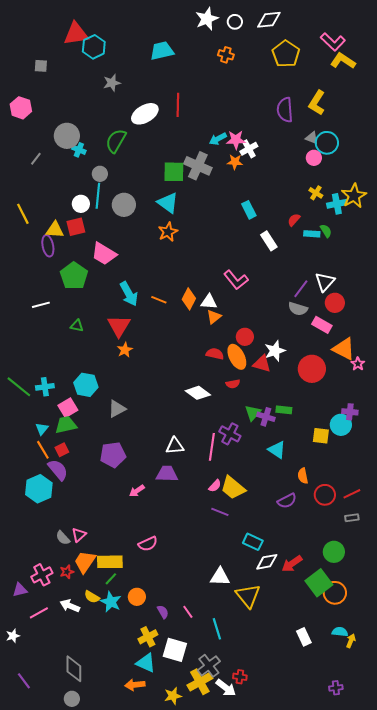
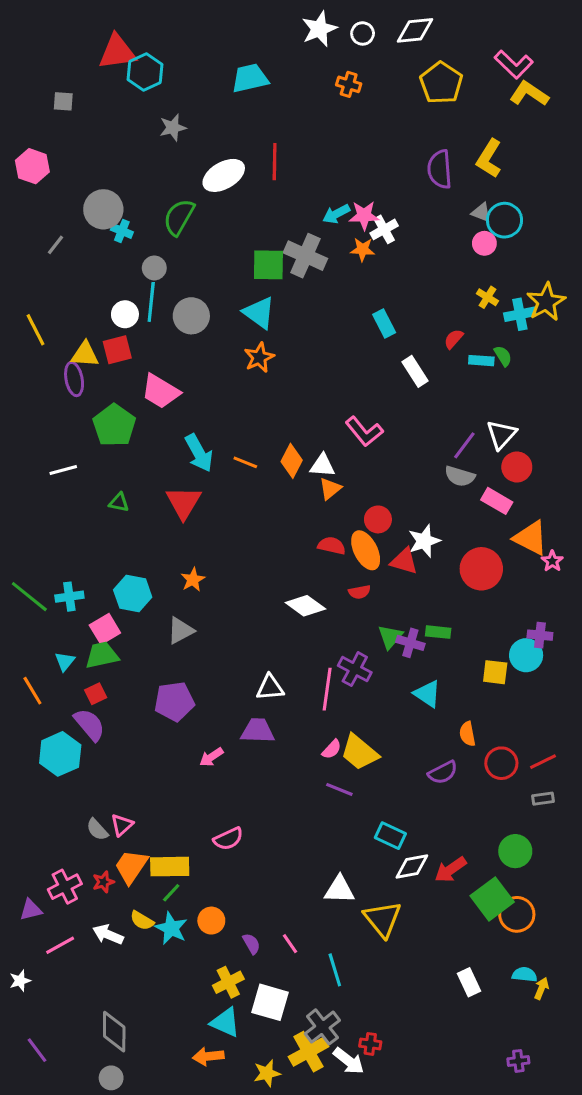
orange star: (125, 350) -> (193, 580), moved
orange line: (43, 450) -> (32, 691), moved

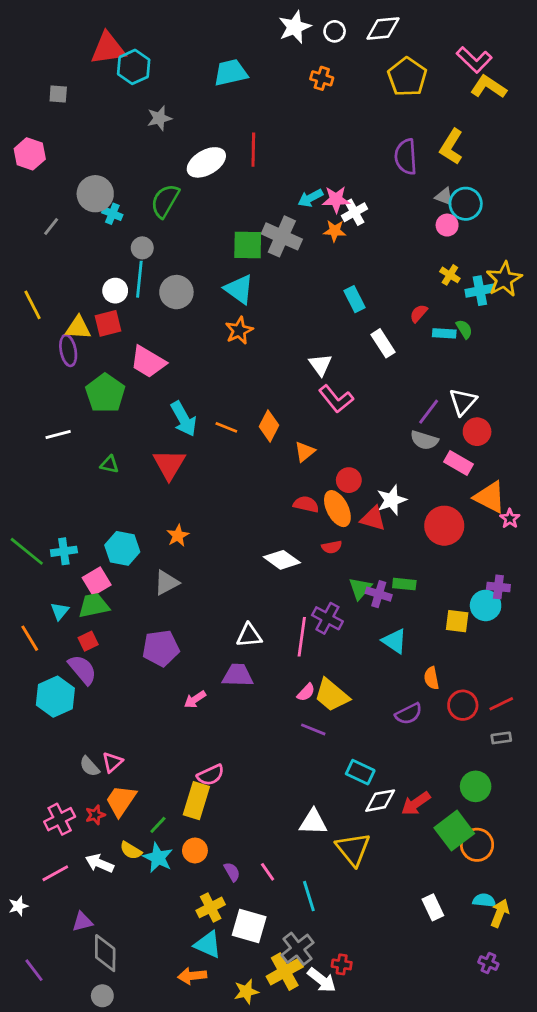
white triangle: (322, 465) -> (320, 365), moved, turned 50
yellow rectangle: (170, 867) -> (196, 801), moved, turned -72
purple triangle: (31, 910) -> (82, 922), moved
yellow arrow: (541, 988) -> (500, 913), size x1.4
purple cross: (518, 1061) -> (488, 963), moved, turned 30

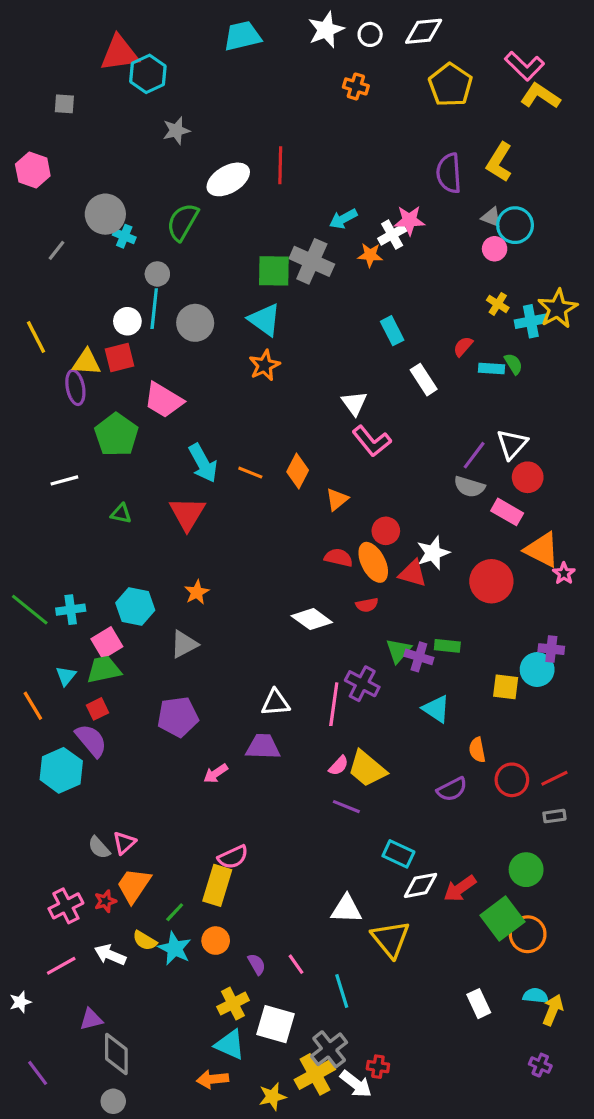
cyan trapezoid: (231, 73) -> (242, 36), moved
pink star: (336, 199) -> (409, 220), moved

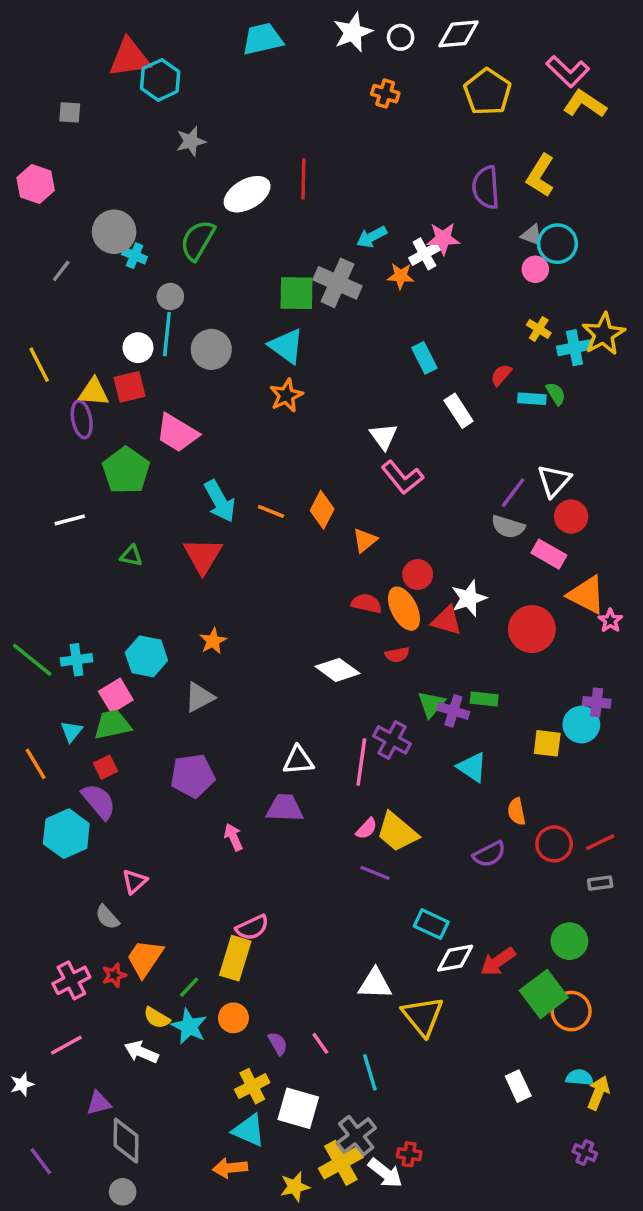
pink arrow: (216, 774) -> (233, 837), turned 100
pink triangle: (124, 843) -> (135, 881), moved
white arrow: (110, 955) -> (141, 1052), moved

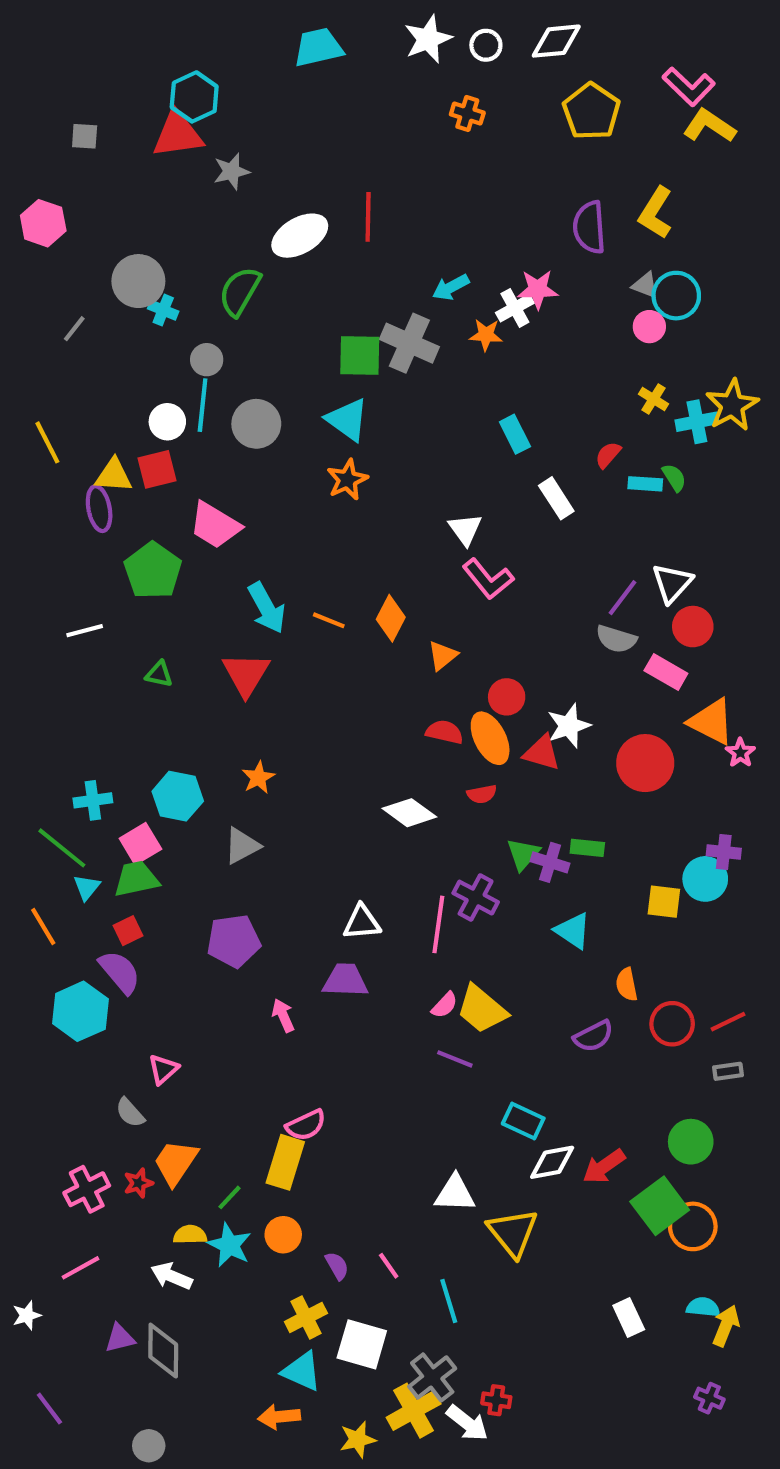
red triangle: (129, 58) -> (178, 134), moved
green line: (32, 660) -> (62, 848), moved
yellow semicircle: (157, 1018) -> (190, 1235), turned 148
gray diamond: (126, 1141) -> (163, 1351), moved

